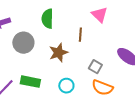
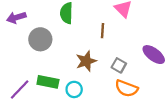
brown star: (58, 53) -> (86, 61), moved
cyan circle: (66, 86) -> (74, 89), moved

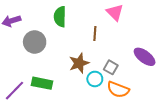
cyan circle: (74, 89) -> (95, 79), moved

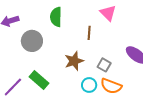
cyan circle: (95, 79) -> (89, 85), moved
green rectangle: (42, 83) -> (39, 80), turned 30

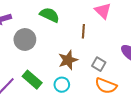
green semicircle: (56, 17) -> (50, 15), turned 114
cyan circle: (89, 85) -> (62, 85), moved

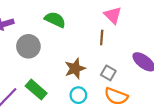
brown line: (83, 31) -> (102, 37), moved
cyan circle: (62, 85) -> (78, 95), moved

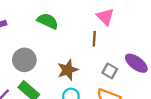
gray circle: (28, 46) -> (24, 60), moved
gray square: (108, 73) -> (110, 71), moved

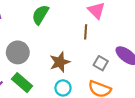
green semicircle: (48, 21) -> (40, 15), turned -84

